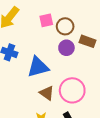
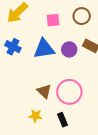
brown circle: (65, 26) -> (82, 16), moved
blue triangle: (38, 67) -> (44, 49), moved

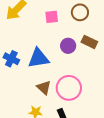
blue cross: (13, 47) -> (11, 59), moved
blue triangle: (44, 49) -> (38, 58), moved

